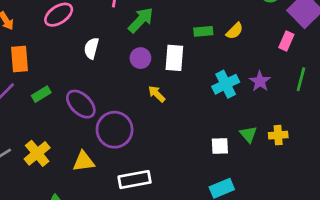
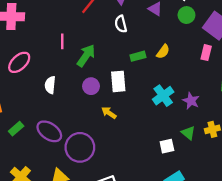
purple star: (260, 81) -> (191, 101), moved

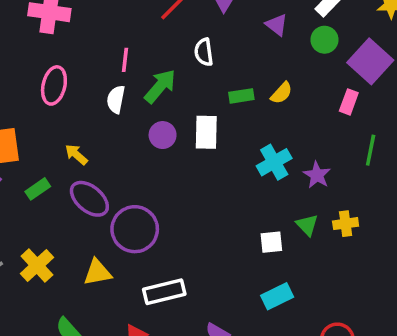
white semicircle: (121, 24) -> (204, 52), moved
pink ellipse: (19, 62) -> (54, 85), turned -40
white semicircle: (50, 85) -> (116, 99), moved
yellow arrow: (109, 113) -> (76, 155), moved

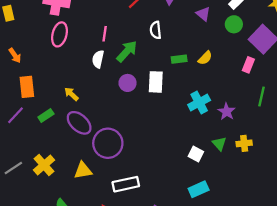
pink ellipse: (54, 85) -> (59, 34), moved
white square: (271, 242) -> (196, 154), turned 32

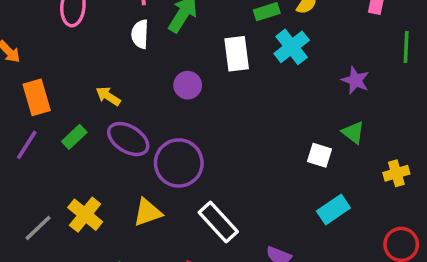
purple circle: (128, 83) -> (188, 85), moved
cyan cross: (199, 102) -> (292, 47), moved
yellow cross: (244, 143) -> (396, 173), moved
white rectangle: (126, 184) -> (218, 222), turned 70

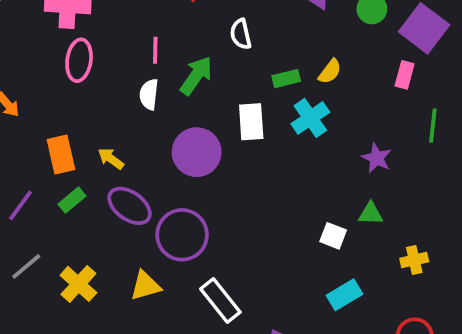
purple circle: (188, 85) -> (197, 152), size x1.6
orange rectangle: (37, 97) -> (61, 154), moved
green triangle: (353, 132) -> (371, 214), turned -40
gray line: (38, 228) -> (26, 266), moved

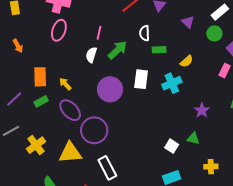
green rectangle: (286, 79) -> (159, 50), moved
yellow triangle: (145, 286) -> (70, 153), size x1.4

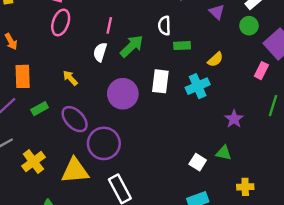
orange rectangle: (40, 77) -> (23, 76), moved
yellow arrow: (65, 84) -> (70, 78), moved

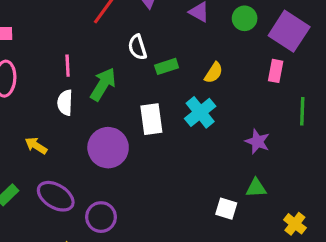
purple circle: (104, 143) -> (101, 217), size x0.7
yellow cross: (245, 187) -> (295, 224), turned -35

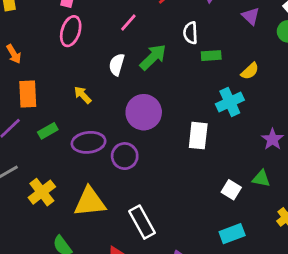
pink line: (68, 66) -> (128, 22), moved, turned 30
white rectangle: (151, 119) -> (198, 136), moved
purple ellipse: (56, 196) -> (89, 142), turned -52
purple circle: (101, 217) -> (125, 156), moved

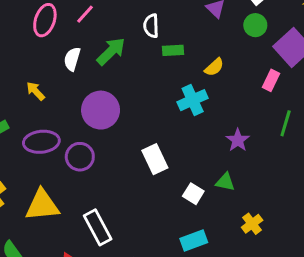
pink ellipse: (71, 31) -> (45, 20), moved
white rectangle: (198, 136) -> (155, 159), moved, turned -32

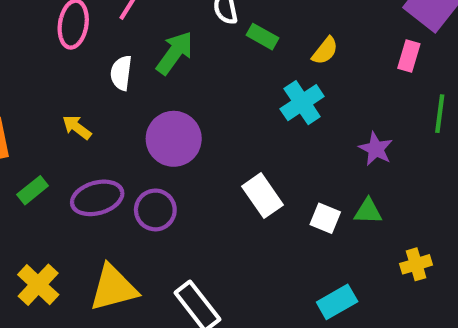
green rectangle: (173, 50) -> (262, 37), turned 42
white square: (193, 194) -> (325, 218), moved
yellow cross: (252, 224) -> (416, 264), turned 30

